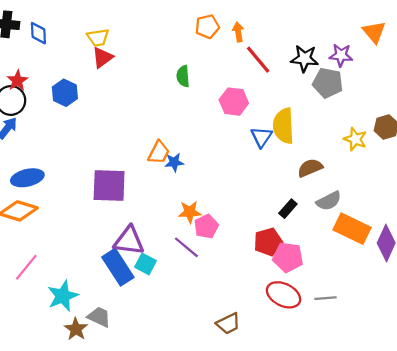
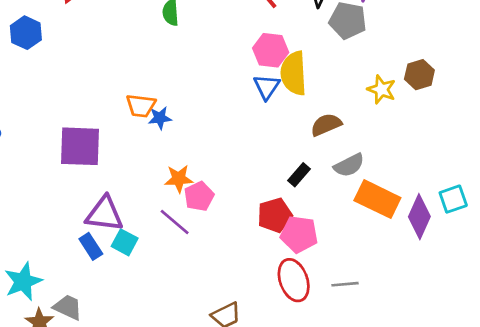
pink hexagon: (234, 102) -> (271, 50), moved
orange trapezoid: (159, 152) -> (141, 106), turned 70
blue rectangle: (118, 267) -> (91, 246), size x0.6
red ellipse: (284, 295) -> (294, 280), turned 44

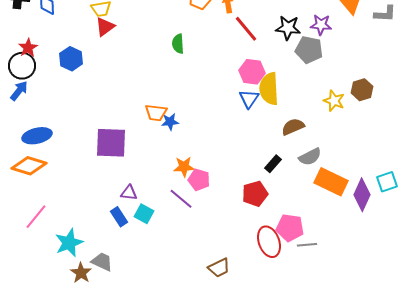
pink pentagon: (199, 196) -> (199, 180), turned -30
purple triangle: (104, 214) -> (129, 193), size x0.6
pink pentagon: (299, 234) -> (290, 228), moved

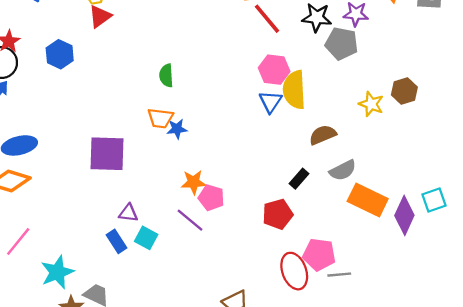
green semicircle: (178, 44) -> (166, 76), moved

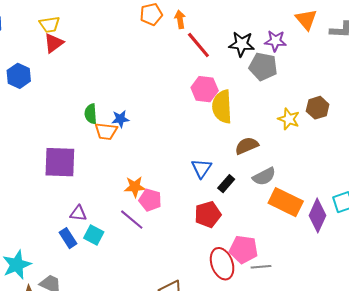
green semicircle: (166, 76) -> (91, 114), moved
blue triangle: (271, 102) -> (202, 168), moved
blue star: (177, 129) -> (120, 119), moved

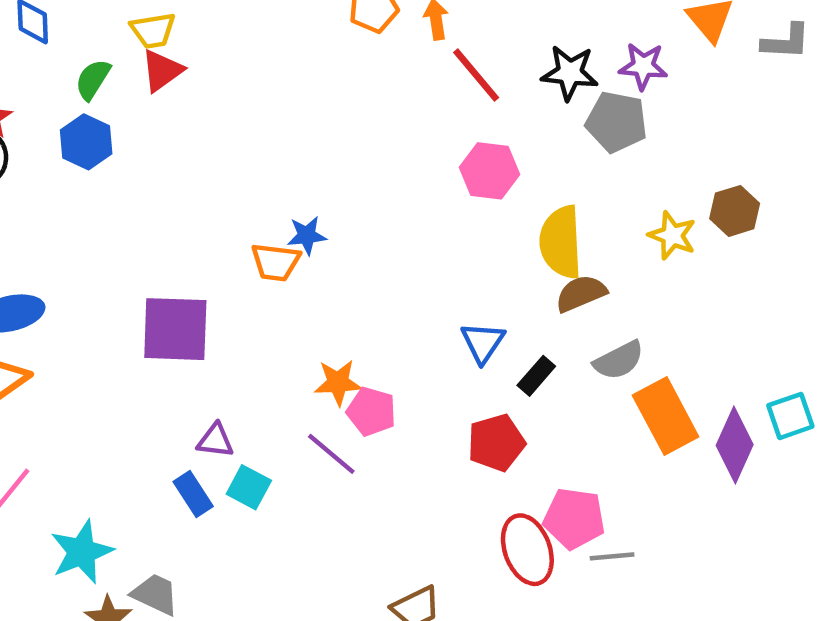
yellow semicircle: (222, 107) -> (561, 242), moved
green semicircle: (91, 114) -> (93, 79), moved, turned 36
orange rectangle: (286, 202) -> (666, 416), turned 36

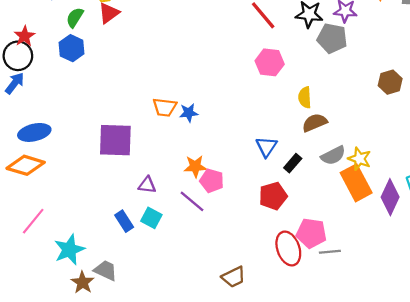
blue star: (307, 235) -> (189, 113), moved
yellow star: (672, 235) -> (359, 159), moved
yellow semicircle: (561, 242) -> (305, 97), size x0.6
purple triangle: (215, 440) -> (147, 185), moved

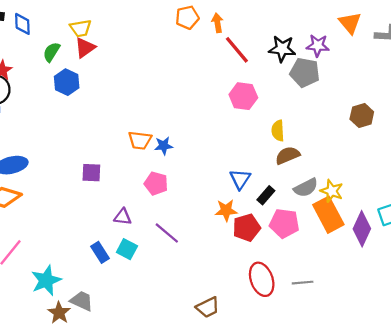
blue hexagon: (72, 48) -> (67, 82), moved
purple square: (115, 140) -> (91, 173), size x0.6
orange star: (195, 166) -> (226, 210), moved
pink pentagon: (212, 181) -> (156, 183), moved
pink pentagon: (311, 233) -> (284, 223), moved

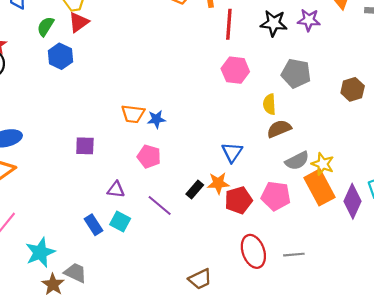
red line: (237, 50) -> (229, 24), turned 44
gray pentagon: (305, 72) -> (296, 73), moved
black rectangle: (266, 195) -> (195, 190), moved

